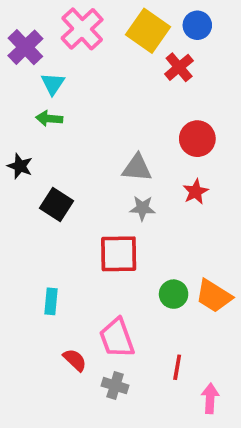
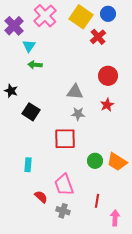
green arrow: (49, 119) -> (35, 65), moved

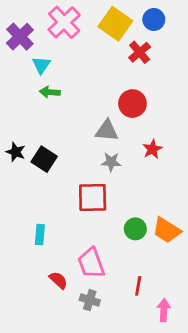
red circle: (108, 76) -> (132, 104), moved
black star: (11, 91) -> (16, 152), moved

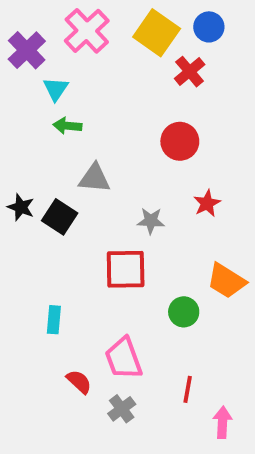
gray triangle: (107, 131) -> (95, 178), moved
orange trapezoid: (167, 230) -> (226, 281), moved
gray cross: (90, 300) -> (122, 409), turned 36

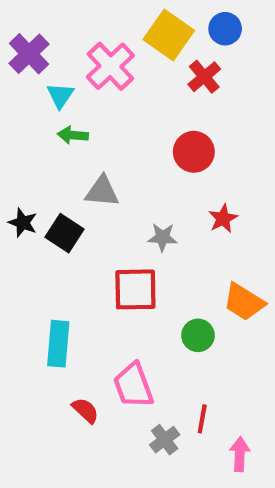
pink cross: (87, 31) -> (110, 66), moved
cyan rectangle: (54, 320) -> (58, 344), size x1.5
gray cross: (122, 409) -> (165, 440), moved

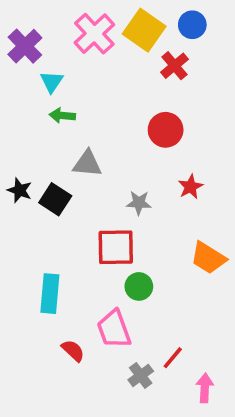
pink cross: (110, 66) -> (94, 34), moved
green circle: (198, 335) -> (139, 286), moved
red line: (202, 419) -> (173, 358), turned 30

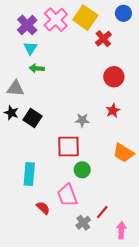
blue circle: (192, 25) -> (123, 13), moved
purple cross: (25, 46) -> (27, 25), moved
red circle: (166, 130) -> (114, 77), moved
gray triangle: (87, 164) -> (16, 88), moved

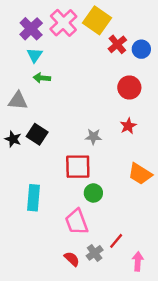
blue circle: (123, 13) -> (141, 49), moved
black star: (11, 113) -> (13, 139), moved
red semicircle: (43, 208) -> (72, 259), moved

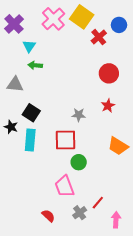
purple cross: (31, 29) -> (14, 24), moved
blue circle: (141, 49) -> (119, 25), moved
black star: (13, 139) -> (11, 127), moved
cyan rectangle: (33, 198) -> (30, 140), moved
red semicircle: (72, 259) -> (48, 216), moved

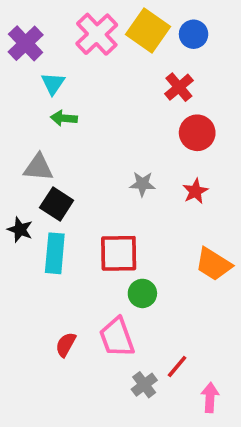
blue circle: (119, 25) -> (194, 34), moved
red cross: (99, 37) -> (179, 87), moved
gray triangle: (15, 84) -> (38, 167), moved
gray star: (79, 115) -> (142, 184), moved
red semicircle: (48, 216) -> (66, 345), moved, turned -104

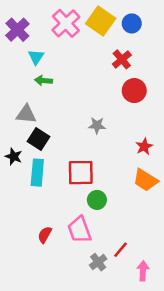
red star: (195, 191) -> (144, 146), moved

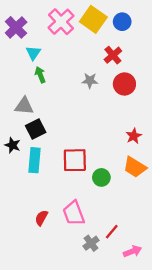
green arrow: (43, 81) -> (40, 75), turned 63
gray star: (97, 125) -> (90, 81), moved
black square: (38, 139) -> (36, 129), turned 30
green circle: (97, 200) -> (101, 177), moved
pink arrow: (143, 271) -> (133, 251), turned 66

